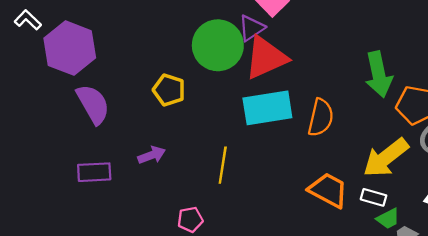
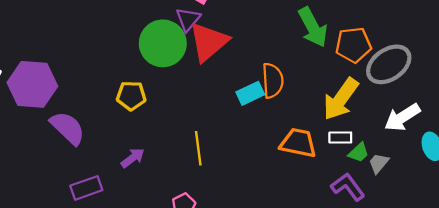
cyan rectangle: (267, 108) -> (250, 93), moved, size x0.6

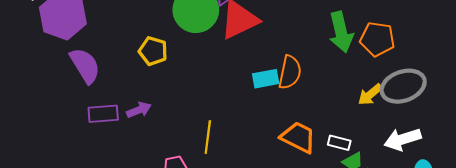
orange pentagon: (353, 45) -> (377, 39), moved
yellow arrow: (341, 99) -> (370, 95), moved, size x0.6
yellow line: (198, 148) -> (208, 137), moved
purple rectangle: (86, 188) -> (103, 114), moved

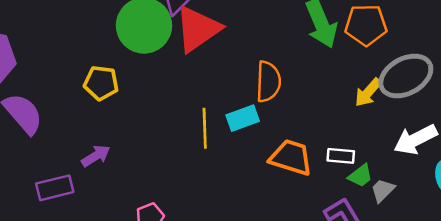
cyan rectangle: (266, 79) -> (243, 118), moved
purple rectangle: (103, 114) -> (55, 188), moved
yellow line: (208, 137) -> (205, 128), moved

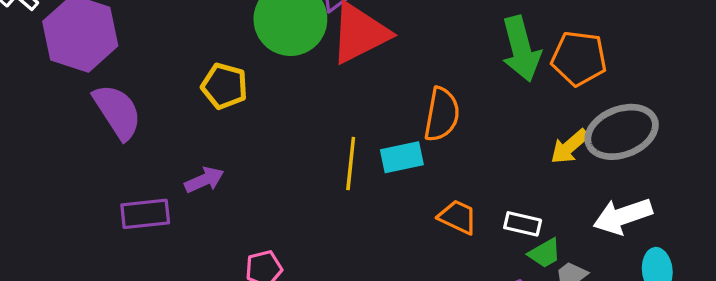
orange trapezoid: (291, 157) -> (458, 217), size x0.7

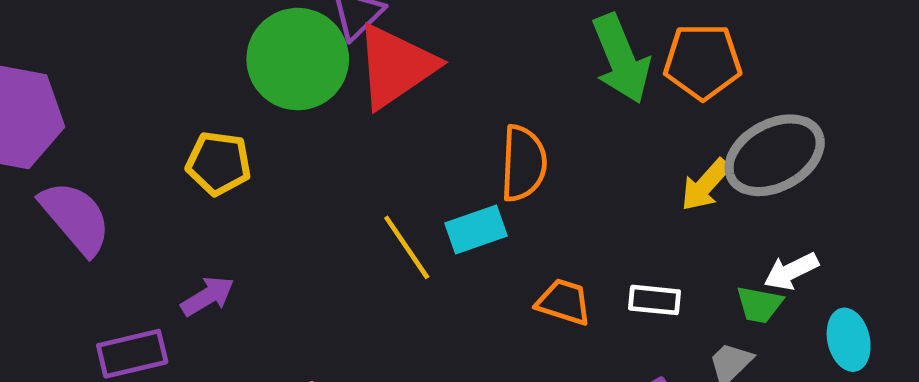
yellow line: (351, 164) -> (407, 247), turned -33
white arrow: (623, 216) -> (791, 271), size x0.7
green trapezoid: (545, 253) -> (759, 305), moved, turned 48

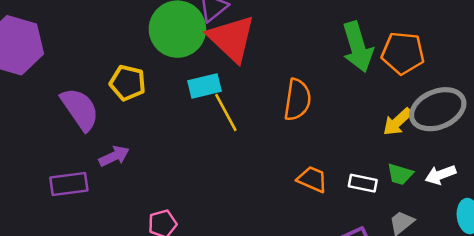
red triangle: (396, 66) -> (232, 38), turned -48
purple semicircle: (76, 218) -> (80, 109), moved
cyan rectangle: (476, 230) -> (204, 86), moved
yellow line: (407, 247) -> (226, 112), moved
green trapezoid: (759, 305) -> (400, 174), moved

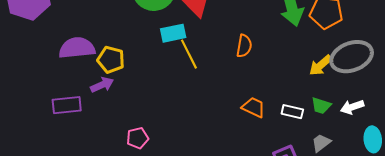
yellow pentagon: (128, 83) -> (111, 60), moved
orange semicircle: (297, 100) -> (244, 46), size x0.7
purple semicircle: (80, 109) -> (77, 48), turned -63

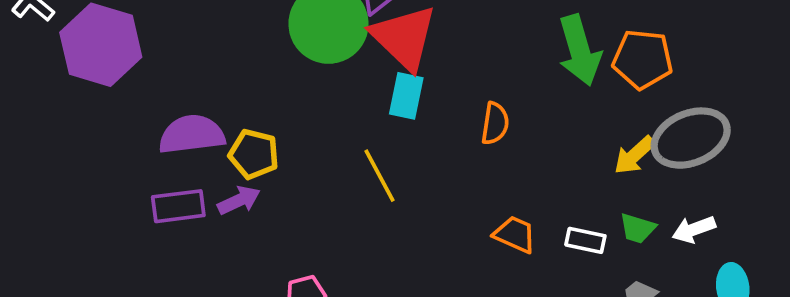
cyan rectangle: (173, 33) -> (406, 96), moved, turned -65
yellow line: (189, 54) -> (380, 176), moved
purple rectangle: (67, 105) -> (178, 206), moved

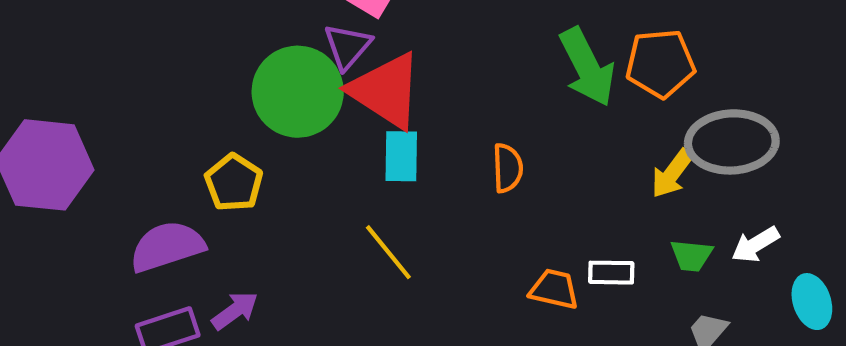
gray ellipse: (691, 138) -> (732, 142), turned 30
yellow pentagon: (254, 154) -> (234, 183), moved, turned 30
white rectangle: (585, 240) -> (611, 273), moved

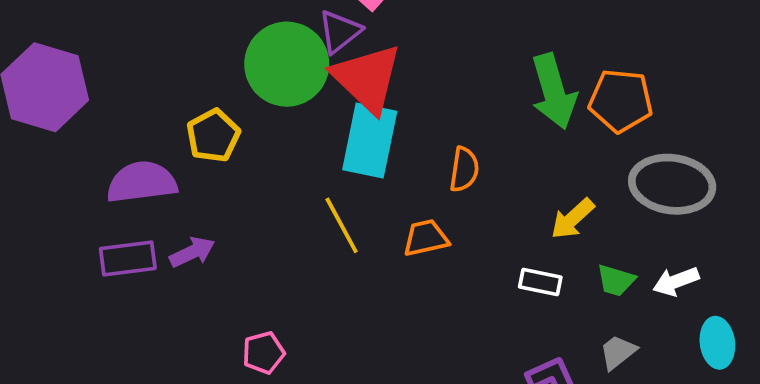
cyan rectangle: (401, 156) -> (370, 140), size x1.5
yellow arrow: (672, 174) -> (572, 219), moved
orange trapezoid: (554, 289) -> (426, 238), moved, turned -36

